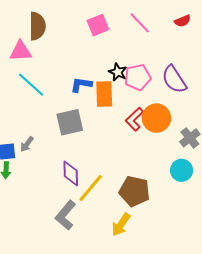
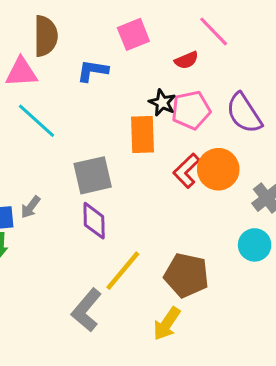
red semicircle: (183, 21) -> (186, 60), moved
pink line: (140, 23) -> (214, 31), moved
blue L-shape: (81, 85) -> (93, 71), moved
purple diamond: (71, 173) -> (94, 221), moved

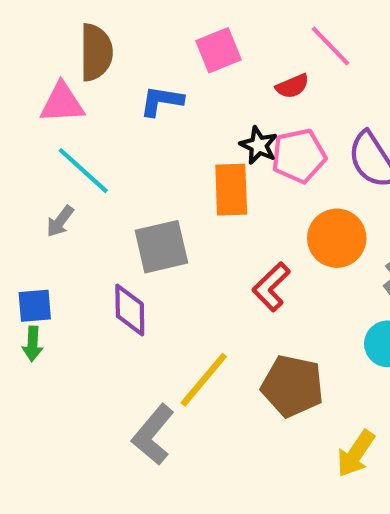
red L-shape: (186, 171) -> (271, 287), moved
gray arrow: (30, 207) -> (60, 221), moved
purple diamond: (94, 221) -> (130, 310), moved
yellow arrow: (167, 324) -> (356, 454), moved

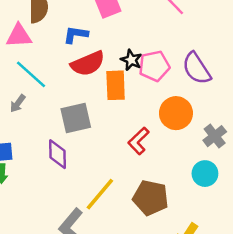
red semicircle: (292, 86) -> (88, 64), moved, size x1.8

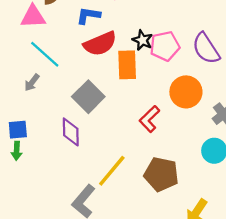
gray square: (76, 118) -> (88, 97), turned -32

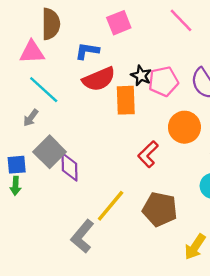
gray square: (88, 97) -> (50, 152), moved

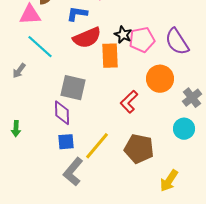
gray arrow: (31, 118) -> (19, 71), moved
gray square: (50, 152) -> (73, 88), moved, turned -32
blue square: (17, 165) -> (66, 142), moved

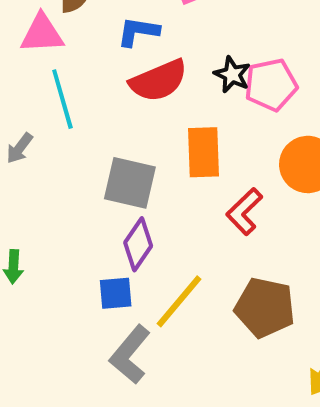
cyan line: (40, 47) -> (62, 99), turned 32
orange rectangle: (110, 56) -> (204, 152), moved
purple diamond: (62, 113) -> (138, 244), moved, turned 35

